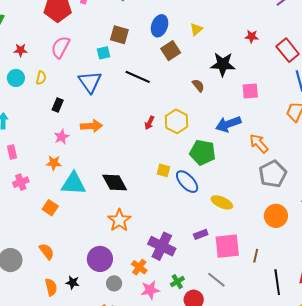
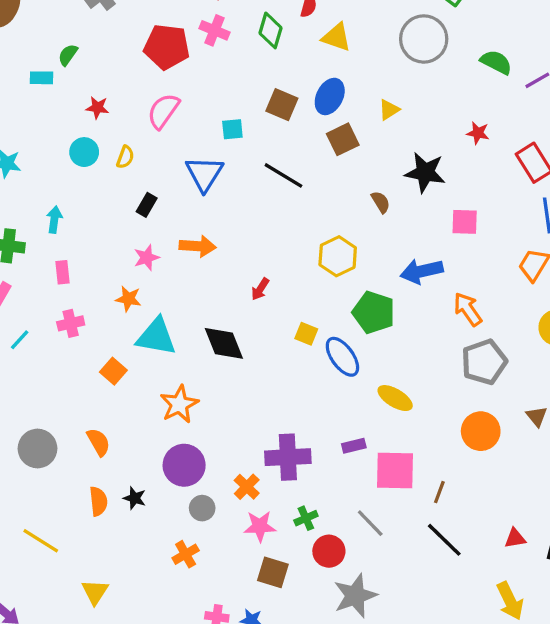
brown square: (119, 35) -> (282, 105), moved
red arrow: (149, 123) -> (260, 289), moved
orange star: (119, 220) -> (179, 404), moved
purple cross: (162, 246) -> (288, 457), turned -36
black line: (277, 282) -> (444, 540), moved, turned -45

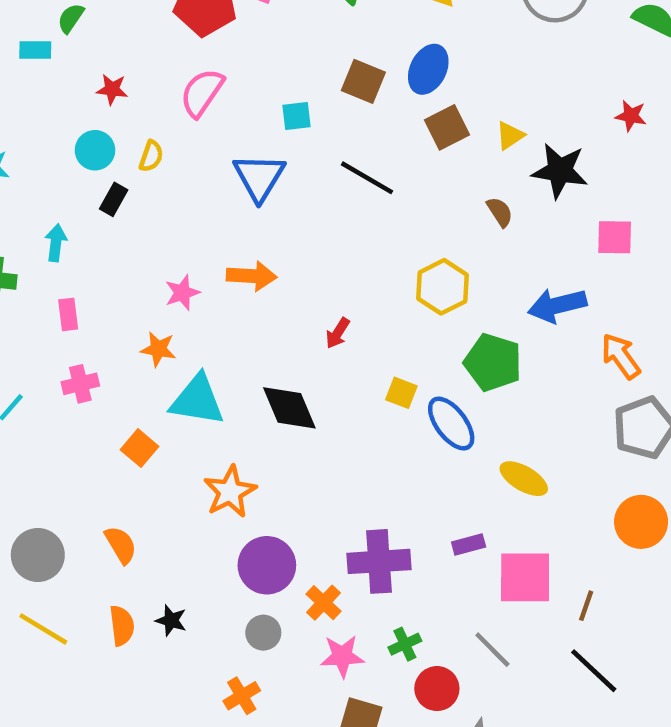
yellow triangle: (389, 110) -> (510, 135), moved
black rectangle: (147, 205) -> (114, 199), moved
purple circle: (184, 465) -> (267, 565), moved
yellow line: (41, 541) -> (43, 629), moved

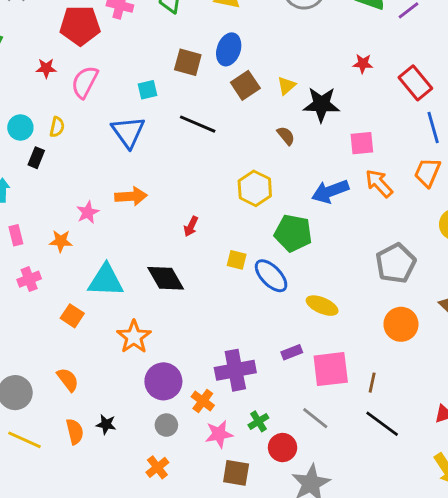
red star: (112, 89) -> (46, 68), moved
orange star: (158, 349) -> (61, 241), moved
orange arrow: (621, 356) -> (379, 183), moved

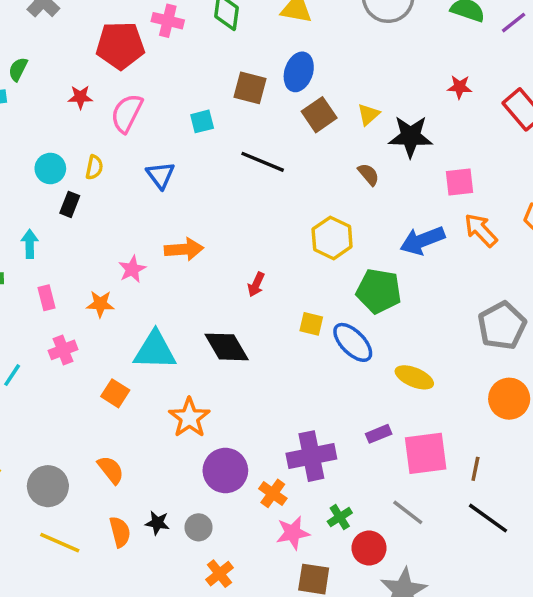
blue triangle: (128, 132) -> (161, 175), moved, size x0.7
gray circle: (166, 425) -> (199, 527), moved

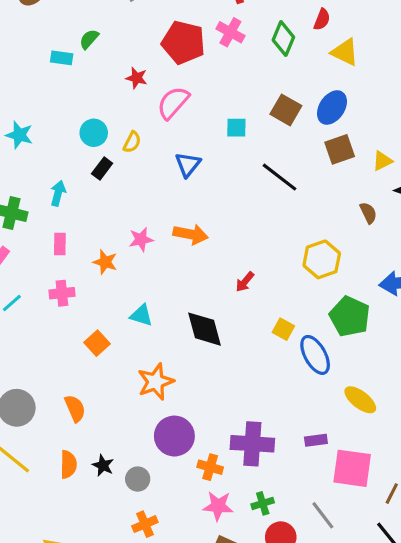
cyan triangle: (155, 350) -> (141, 315), size x0.6
orange cross: (273, 493) -> (210, 467), turned -35

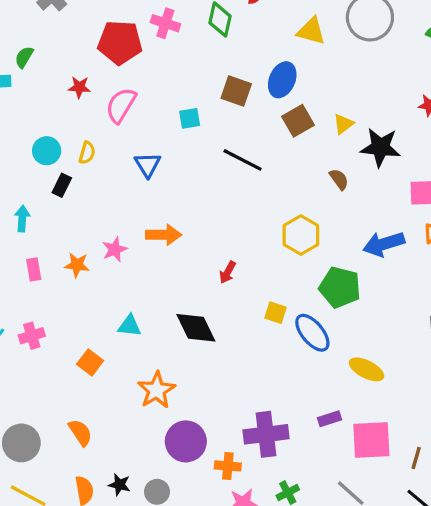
yellow triangle: (345, 52) -> (311, 31), moved
orange star: (105, 262) -> (77, 265), moved
pink cross: (62, 293) -> (32, 336), moved

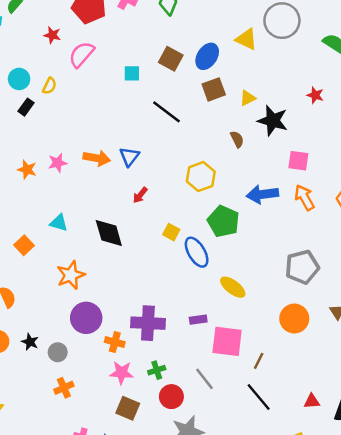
yellow triangle: (311, 31) -> (246, 39), moved
blue triangle: (148, 165) -> (129, 157), moved

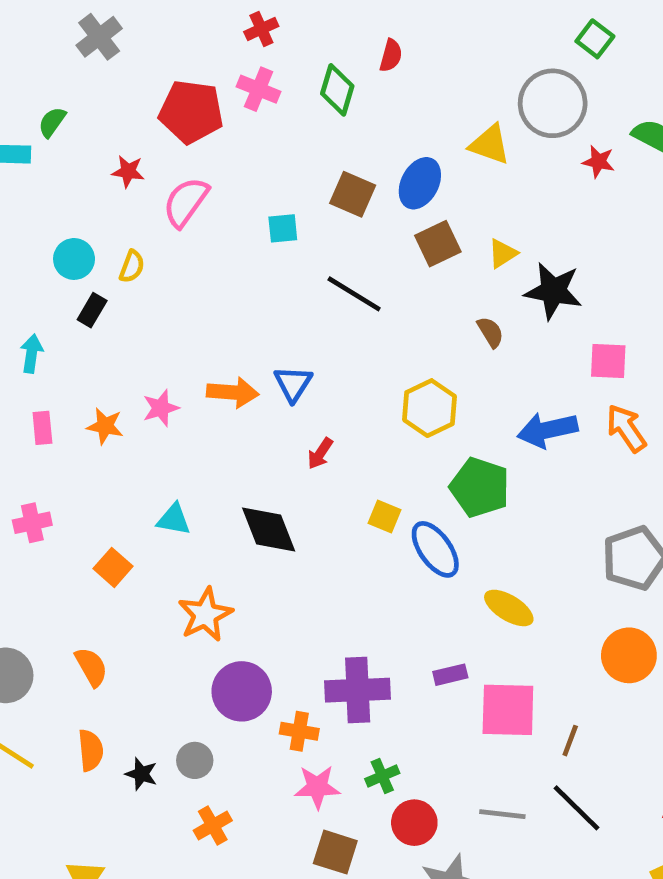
red star: (315, 95) -> (598, 162), moved
black star: (30, 342) -> (141, 774), moved
gray line: (204, 379) -> (502, 814), moved, turned -40

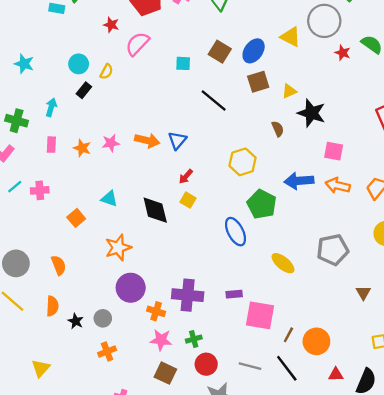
orange arrow: (626, 428) -> (338, 186), turned -50
yellow square: (385, 517) -> (188, 200), moved
yellow ellipse: (509, 608) -> (283, 263), moved
orange circle: (629, 655) -> (316, 341), moved

